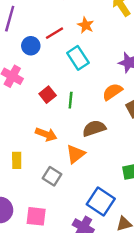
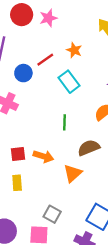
red square: (48, 95) -> (18, 154), moved, turned 35
gray square: (52, 176) -> (52, 214), moved

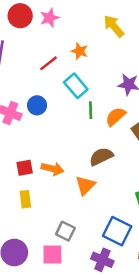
blue circle: (23, 73) -> (37, 105), moved
green line: (65, 122) -> (91, 110), moved

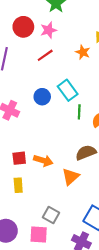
orange star: (80, 51) -> (83, 52), moved
red line: (49, 63) -> (45, 55), moved
blue circle: (37, 105) -> (42, 97), moved

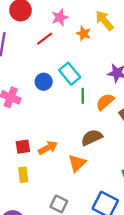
pink star: (49, 30) -> (60, 17), moved
orange arrow: (43, 160) -> (48, 148), turned -42

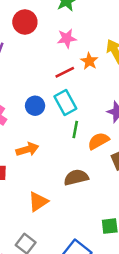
red line: (45, 39) -> (65, 72), moved
orange arrow: (48, 148) -> (27, 149), moved
orange triangle: (77, 163) -> (38, 202), moved

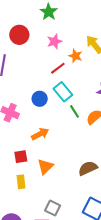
green line: (75, 130) -> (74, 111), turned -32
brown semicircle: (76, 177) -> (88, 168), moved
orange triangle: (38, 202) -> (45, 167), moved

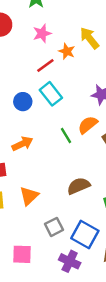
green line: (74, 111) -> (66, 136), moved
orange triangle: (45, 167) -> (29, 196), moved
gray square: (53, 208) -> (54, 227), moved, turned 35

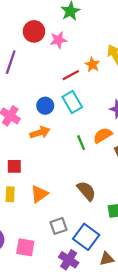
pink star: (42, 33) -> (58, 40), moved
orange arrow: (22, 144) -> (40, 132), moved
brown semicircle: (79, 186) -> (86, 191), turned 65

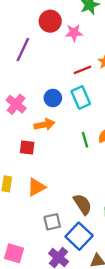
red square: (14, 166) -> (27, 148), moved
brown semicircle: (86, 191) -> (83, 204), moved
pink square: (25, 247) -> (14, 253), moved

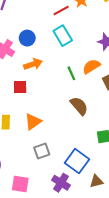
blue circle: (53, 98) -> (27, 38), moved
brown semicircle: (83, 204) -> (79, 106), moved
gray square: (52, 222) -> (42, 151), moved

